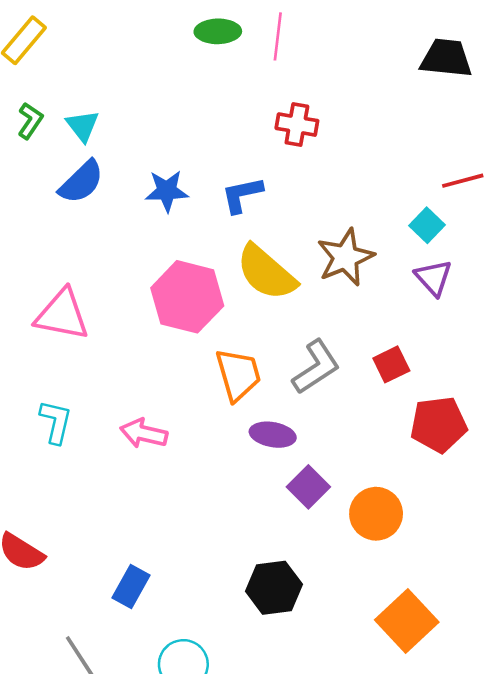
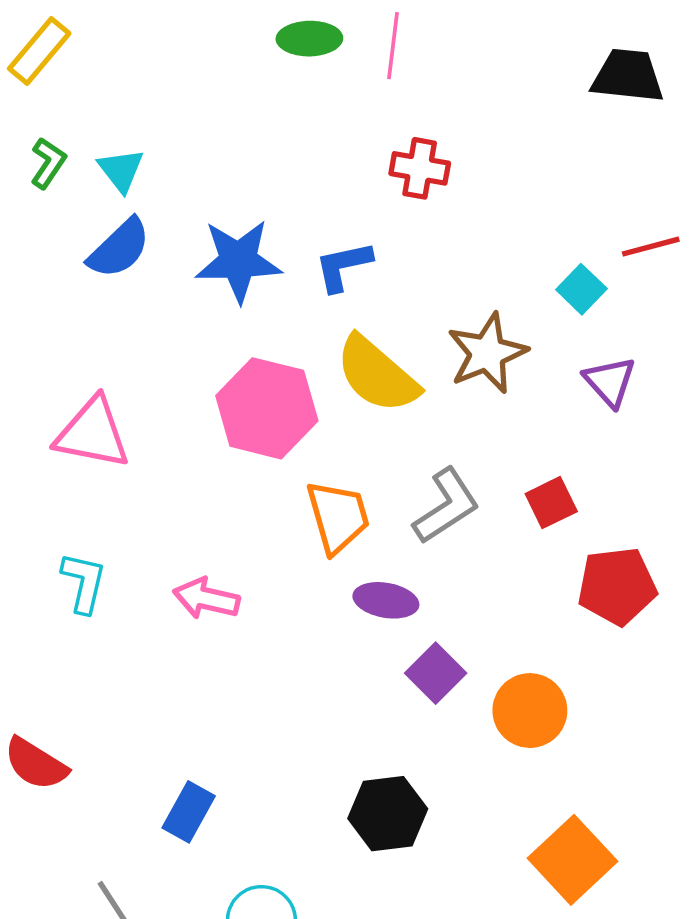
blue star: (167, 191) -> (238, 261), size x1.4
cyan square: (427, 225) -> (581, 289), moved

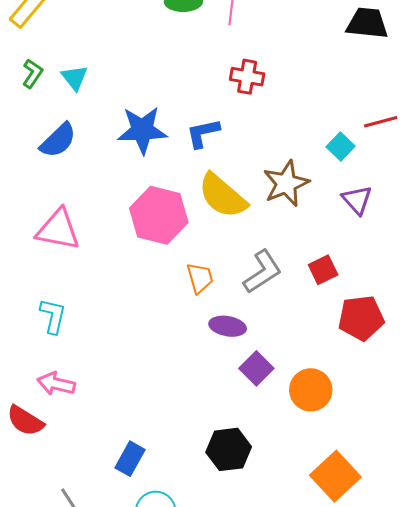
blue semicircle: (119, 248) -> (58, 140), moved
orange trapezoid: (338, 517) -> (200, 278), size x0.7
pink arrow: (206, 599) -> (56, 384), moved
blue rectangle: (189, 812) -> (130, 459), moved

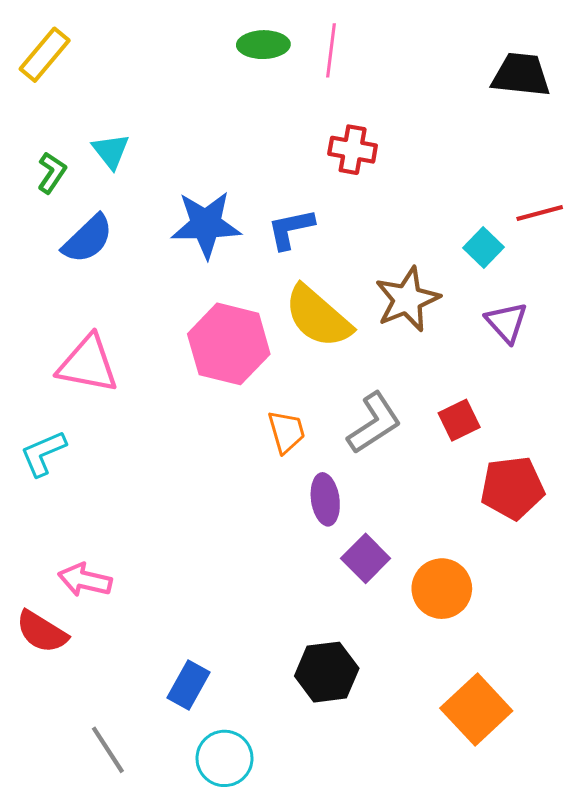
green L-shape: (32, 74) -> (52, 173), moved
cyan L-shape: (53, 316) -> (43, 453), moved, turned -126
purple ellipse: (228, 326) -> (325, 499), turned 72

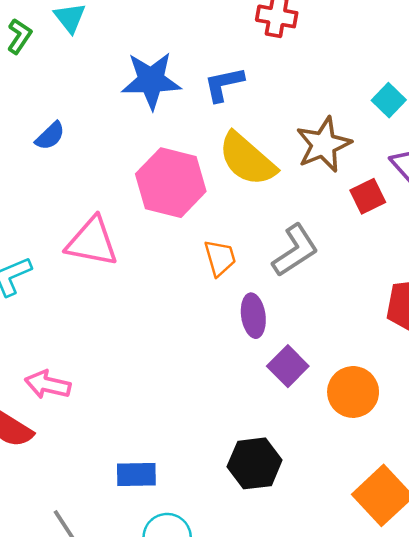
blue semicircle: (88, 239) -> (50, 136), moved, size x0.7
pink triangle: (88, 364) -> (92, 242), moved
red square: (459, 420) -> (368, 196), moved
blue rectangle: (189, 685) -> (136, 474), turned 60

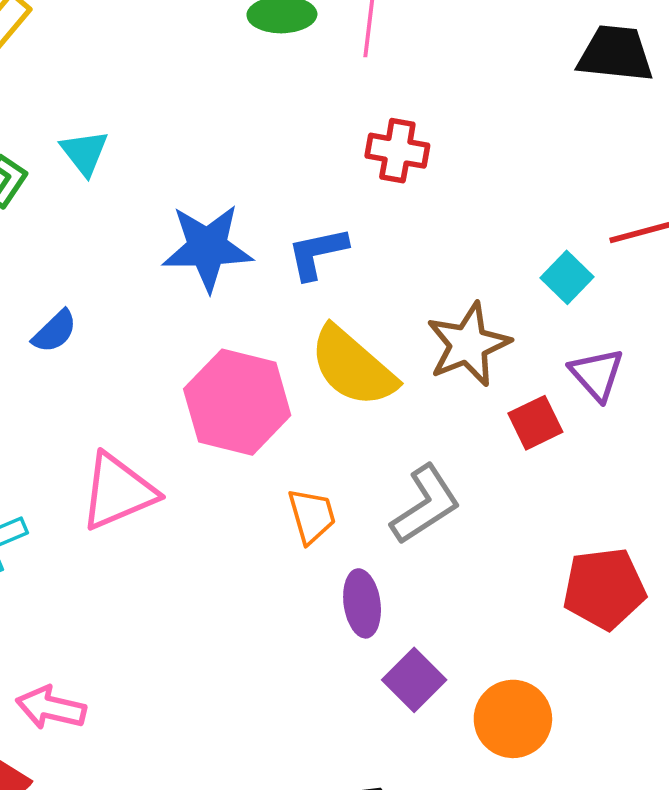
pink triangle: (92, 242) -> (118, 492), turned -34

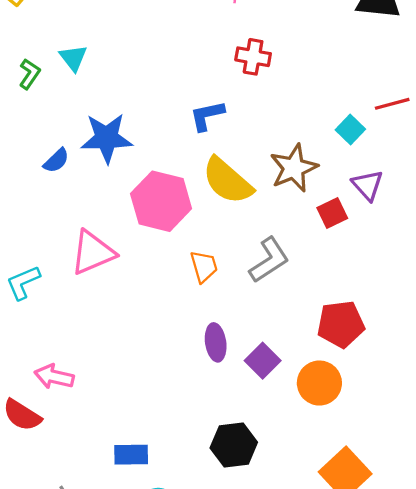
blue star: (207, 248) -> (107, 138), moved
red pentagon: (604, 589) -> (341, 324), moved
purple ellipse: (362, 603) -> (216, 342), moved

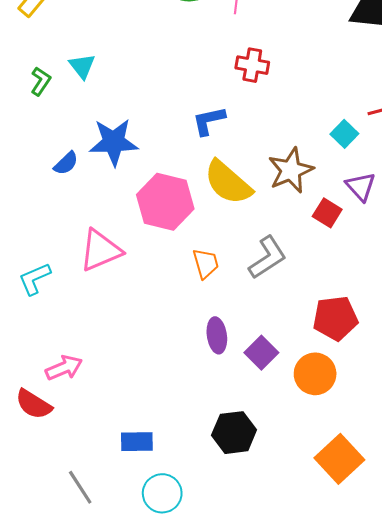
red square: (332, 213) -> (327, 213), turned -32
pink arrow: (54, 377) -> (64, 368), turned 144

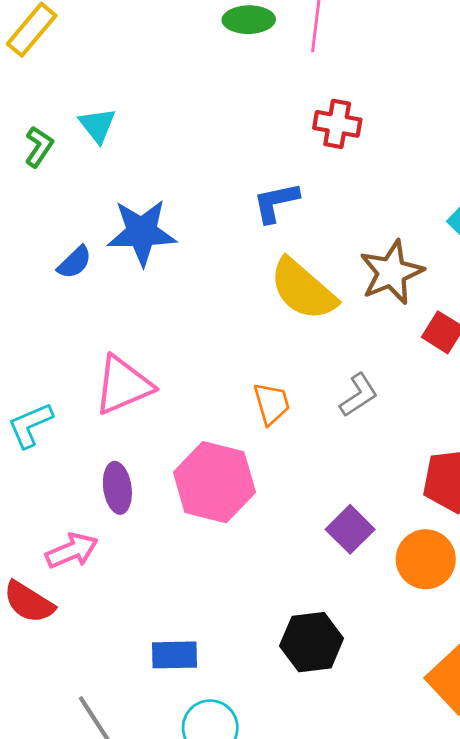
pink hexagon: (165, 202) -> (214, 482), moved
gray L-shape: (267, 257) -> (359, 395), size x0.7
purple ellipse: (217, 335) -> (117, 488), moved

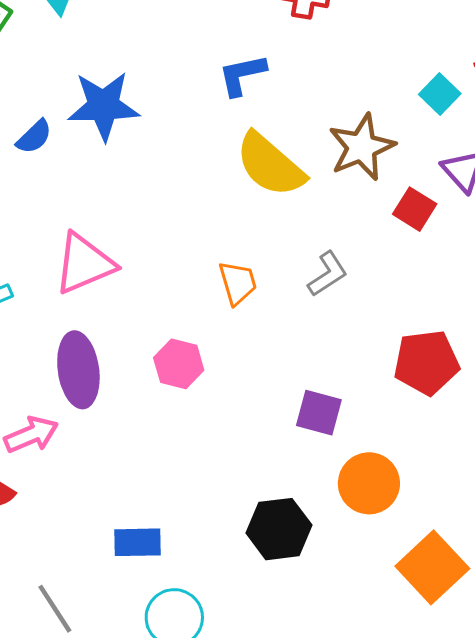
pink hexagon: (214, 482) -> (179, 364), size x0.6
purple ellipse: (117, 488) -> (78, 370), size x1.4
purple square: (350, 529) -> (319, 413), turned -30
orange circle: (426, 559) -> (369, 483), moved

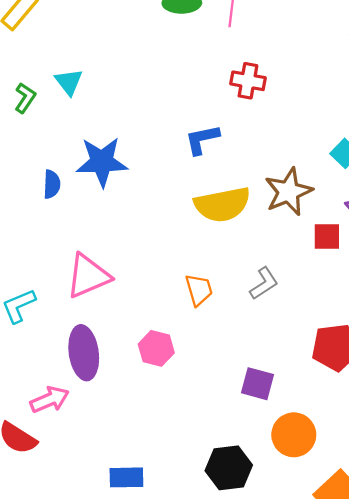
blue semicircle: (34, 137) -> (52, 184), turned -44
yellow semicircle: (270, 165) -> (222, 204), turned -52
red square: (415, 209) -> (327, 236), turned -32

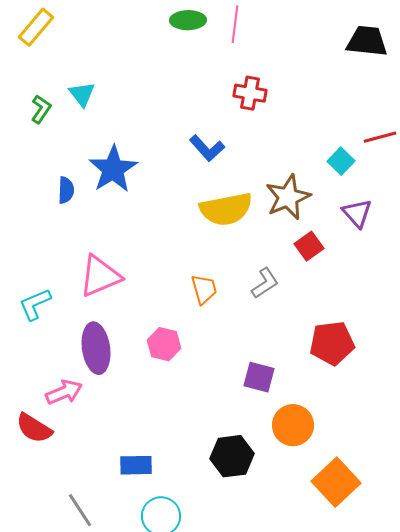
blue L-shape: (202, 139) -> (207, 148), turned -120
blue star: (102, 162) -> (113, 169), turned -30
red square: (327, 236) -> (309, 246), moved, turned -36

